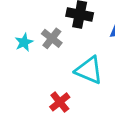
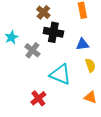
cyan star: (24, 42) -> (11, 37), moved

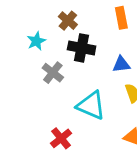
cyan star: (11, 37) -> (36, 41), moved

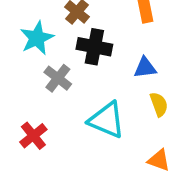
cyan star: (36, 41) -> (37, 38), size x1.4
red cross: (61, 138) -> (33, 136), moved

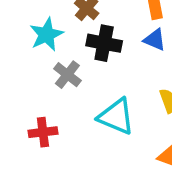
blue triangle: (145, 68) -> (155, 40), moved, turned 30
red cross: (33, 136) -> (43, 132), turned 32

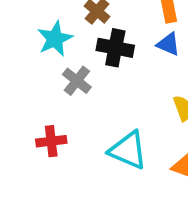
cyan triangle: (116, 116) -> (128, 150), moved

